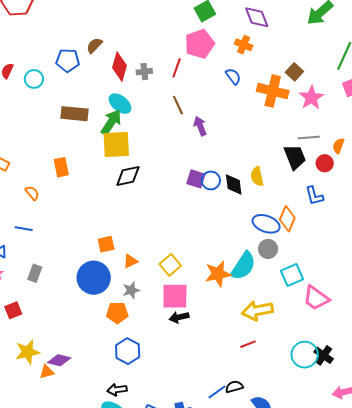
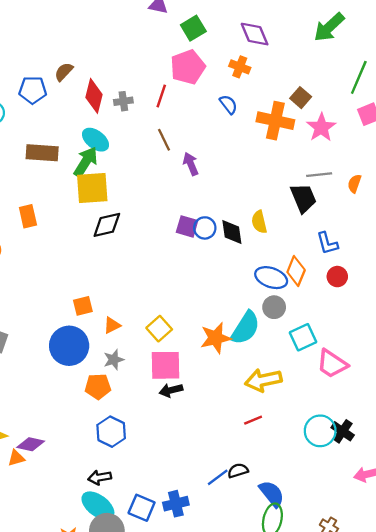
red circle: (325, 163) -> (337, 277), moved

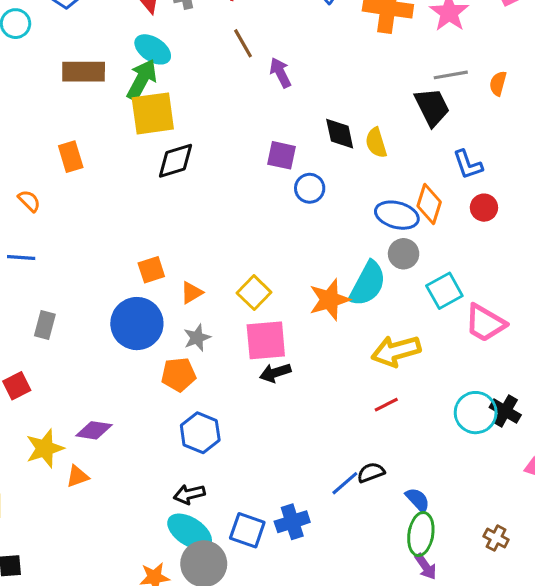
blue circle: (205, 228) -> (310, 188), moved
black diamond: (232, 232) -> (340, 134), moved
purple diamond: (31, 444) -> (94, 430), moved
blue semicircle: (272, 494) -> (418, 500), size x0.7

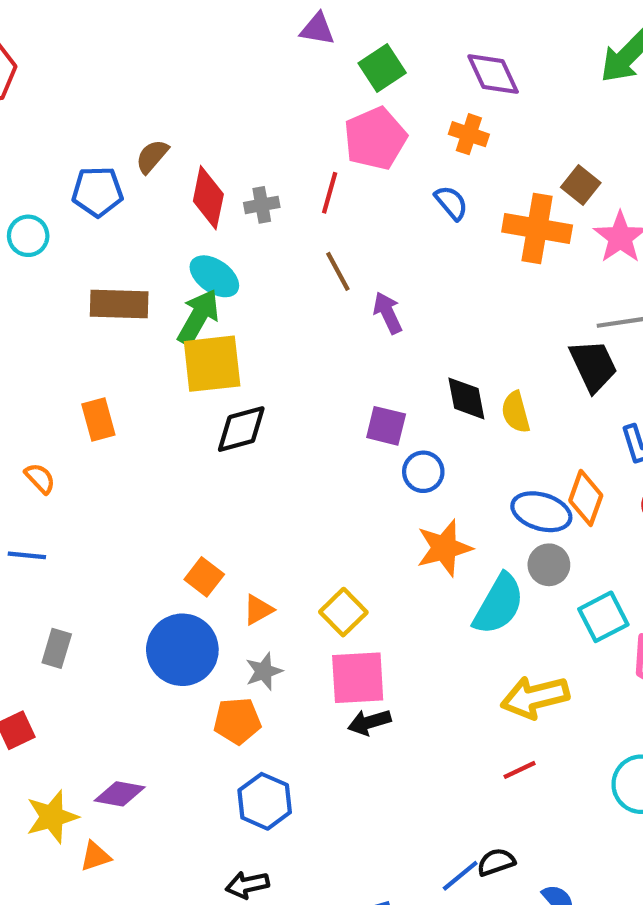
orange square: (151, 270) -> (204, 577), turned -36
orange star: (329, 300) -> (444, 548), moved

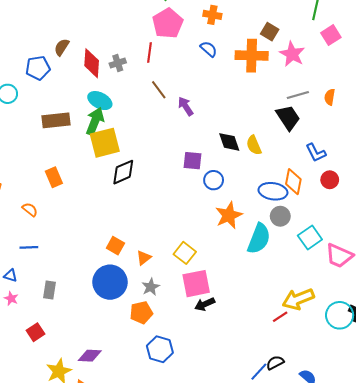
yellow arrow: (535, 697) -> (298, 299), moved

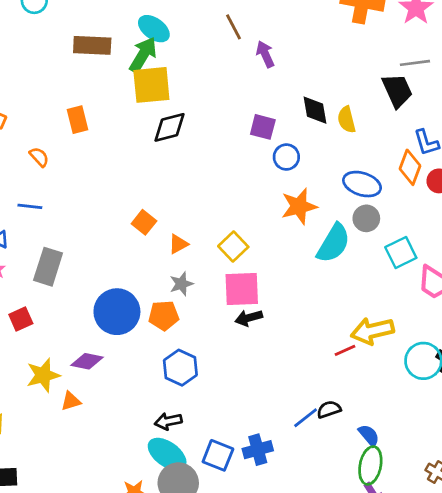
orange diamond: (293, 182) -> (410, 167), moved
blue circle: (110, 282) -> (117, 312), moved
gray rectangle: (50, 290) -> (48, 267), size x1.5

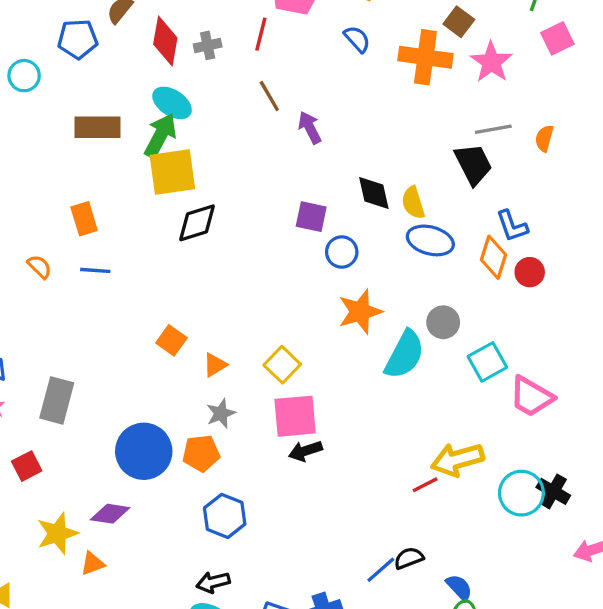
blue ellipse: (362, 184) -> (430, 240), moved
blue line: (30, 206) -> (95, 270), moved

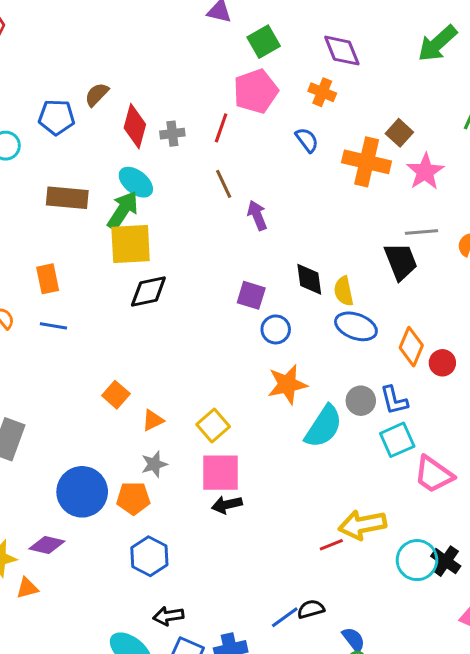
blue L-shape: (512, 226) -> (394, 400), moved
black arrow: (213, 582) -> (168, 616), moved

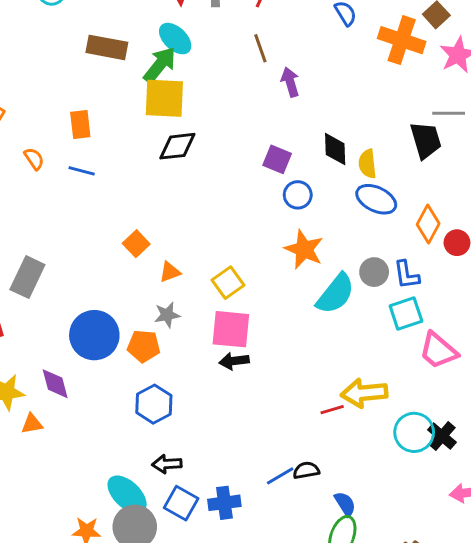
orange star: (287, 384) -> (304, 249), turned 30
purple diamond: (47, 545) -> (55, 384), turned 56

